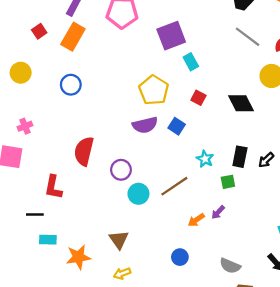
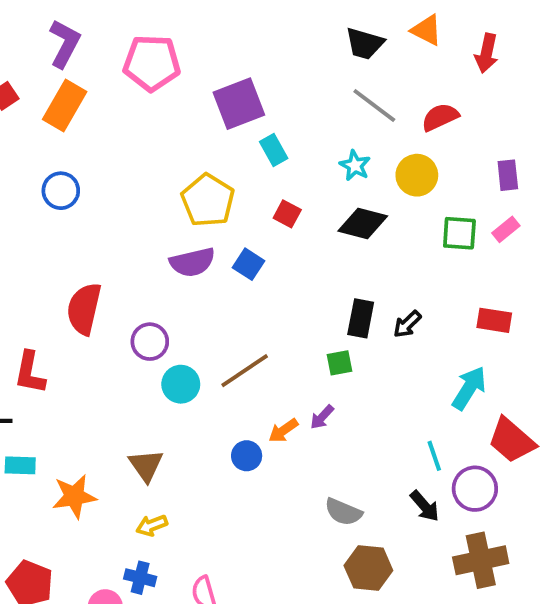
black diamond: (241, 103) -> (363, 224), turned -48
cyan star: (205, 159) -> (355, 165), moved
blue circle: (180, 257) -> (247, 456), moved

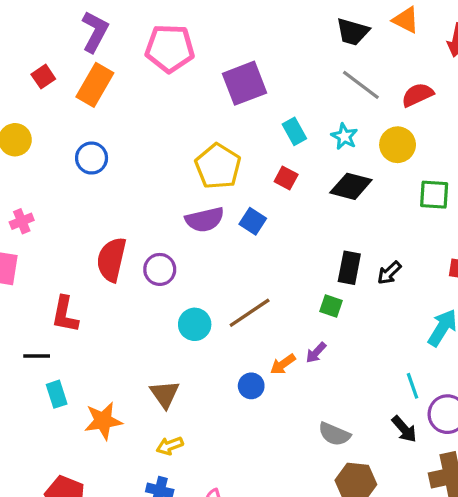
cyan rectangle: (274, 150) -> (294, 131), moved
purple circle: (150, 342) -> (160, 269), moved
green square: (339, 363) -> (331, 306), turned 30
cyan rectangle: (20, 465) -> (57, 394), turned 70

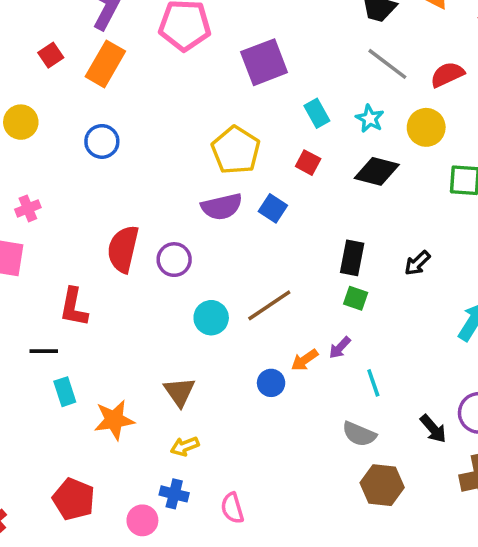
black rectangle: (349, 268) -> (352, 258), moved
cyan line: (412, 386) -> (373, 383), moved

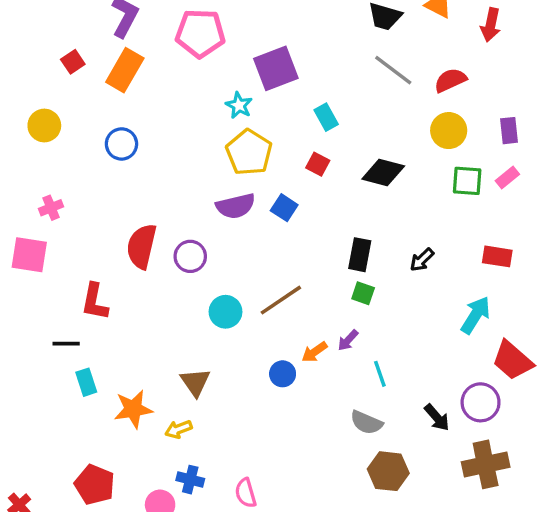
cyan star: (370, 119) -> (239, 105), moved
yellow circle: (426, 127) -> (449, 131), moved
yellow arrow: (185, 446) -> (179, 429), moved

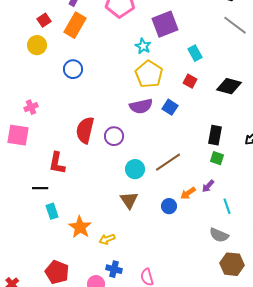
yellow circle: (44, 126) -> (37, 45), moved
brown triangle: (195, 382) -> (129, 200), moved
orange star: (133, 409) -> (80, 227), turned -30

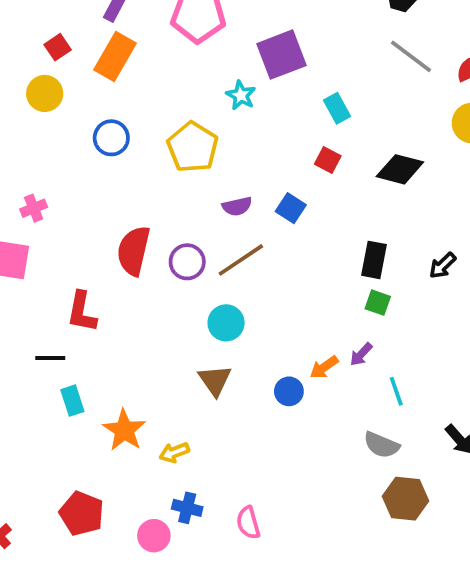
yellow pentagon: (149, 74) -> (193, 147), moved
purple semicircle: (141, 106) -> (237, 206), size x0.7
brown line: (168, 162) -> (241, 260), moved

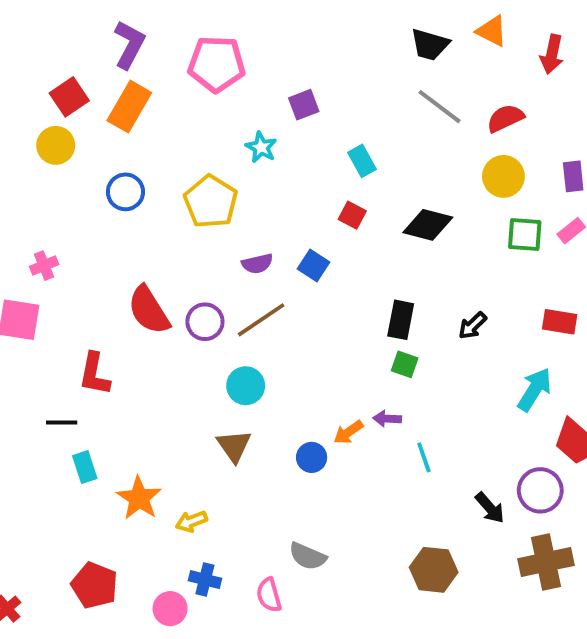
red square: (58, 47) -> (69, 97), size x1.4
purple square: (282, 55) -> (304, 105), size x0.6
red semicircle: (134, 251) -> (149, 310), turned -45
purple arrow: (361, 354) -> (387, 419), turned 50
gray semicircle: (381, 445) -> (308, 556), moved

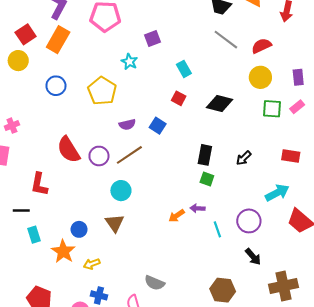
cyan arrow: (534, 390) -> (277, 193), turned 30
blue circle: (312, 457) -> (79, 229), moved
purple circle: (540, 490) -> (249, 221), moved

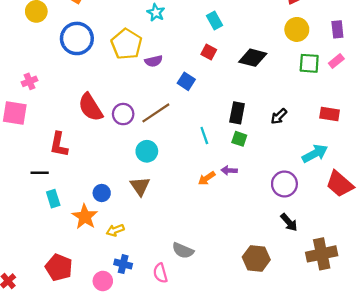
blue circle: (56, 86) -> (77, 38), size x1.5
purple semicircle: (127, 125) -> (154, 61), moved
cyan line: (217, 229) -> (204, 135), moved

